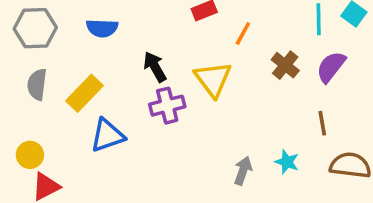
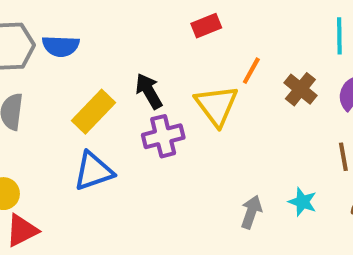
blue semicircle: (102, 28) -> (61, 46), moved
orange line: (243, 33) -> (251, 71), moved
yellow rectangle: (85, 93) -> (94, 112), moved

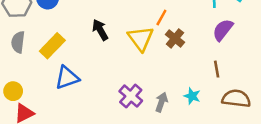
brown cross: (300, 89) -> (175, 38), moved
yellow rectangle: (94, 112) -> (52, 46), moved
purple cross: (163, 136) -> (131, 96), moved, turned -35

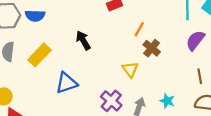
yellow triangle: (141, 38) -> (130, 69), moved, size x0.7
brown line: (217, 69) -> (200, 76), moved
blue triangle: (67, 78) -> (66, 83), moved

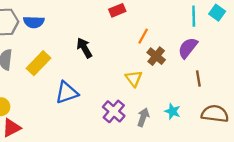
purple semicircle: (195, 40) -> (188, 48), moved
brown line: (200, 76) -> (198, 78), moved

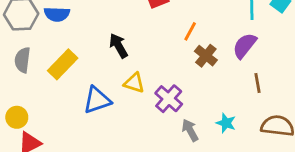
yellow triangle: (134, 78) -> (134, 83), moved, turned -36
purple cross: (114, 111) -> (169, 99), moved
gray arrow: (143, 117) -> (190, 130), turned -48

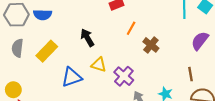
orange line: (190, 31) -> (131, 28), moved
purple semicircle: (245, 46) -> (200, 41), moved
brown line: (257, 83) -> (191, 74), moved

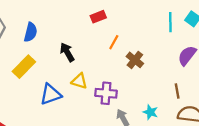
blue semicircle: (43, 15) -> (31, 32), moved, turned -78
purple cross: (124, 76) -> (106, 93), turned -36

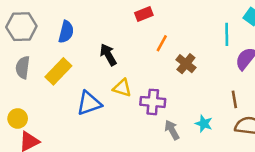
cyan line: (170, 22) -> (227, 34), moved

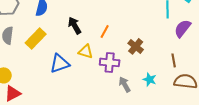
orange line: (162, 43) -> (105, 31), moved
brown cross: (186, 64) -> (136, 46), moved

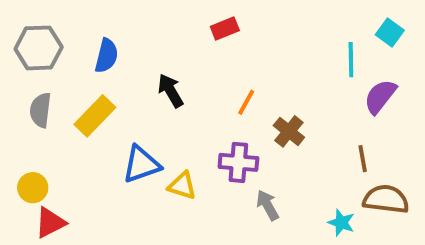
orange line: (105, 31) -> (246, 102), moved
yellow triangle: (86, 51) -> (182, 186), moved
cyan star: (150, 79) -> (341, 223), moved

